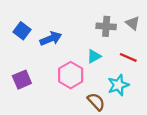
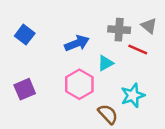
blue arrow: (51, 39) -> (77, 43), moved
red line: (128, 57) -> (138, 49), moved

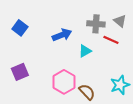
pink hexagon: (79, 84) -> (64, 82), moved
cyan star: (133, 95) -> (120, 85), moved

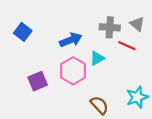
purple square: (20, 72) -> (38, 81), moved
pink hexagon: (64, 82) -> (73, 71), moved

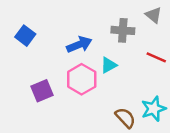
gray triangle: (137, 24) -> (154, 15), moved
red line: (127, 46) -> (156, 57), moved
brown semicircle: (99, 105) -> (125, 118), moved

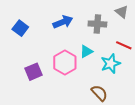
blue arrow: (79, 45) -> (63, 22), moved
cyan star: (154, 109) -> (111, 64), moved

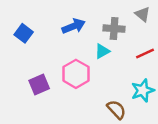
red line: (124, 45) -> (145, 54), turned -49
cyan triangle: (86, 51) -> (102, 51), moved
cyan star: (111, 64) -> (143, 90), moved

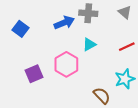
gray cross: (114, 29) -> (88, 13), moved

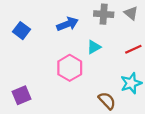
gray cross: (88, 13) -> (104, 14), moved
purple square: (34, 74) -> (22, 95), moved

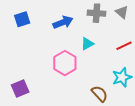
blue square: (22, 31) -> (22, 19), moved, turned 35

